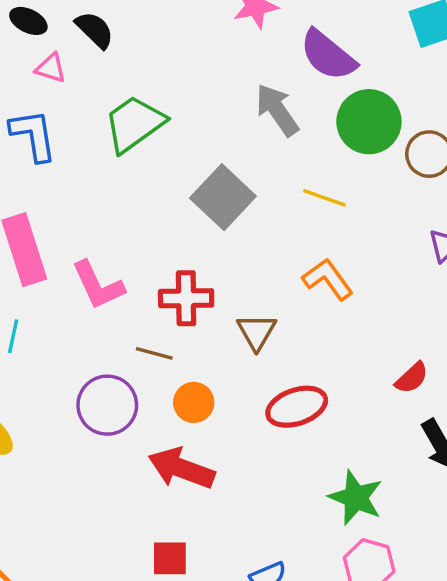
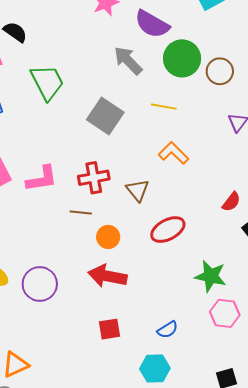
green trapezoid: (134, 124) -> (47, 82), turned 108
pink L-shape: (98, 285) -> (42, 179), turned -64
purple circle: (107, 405) -> (40, 284), moved

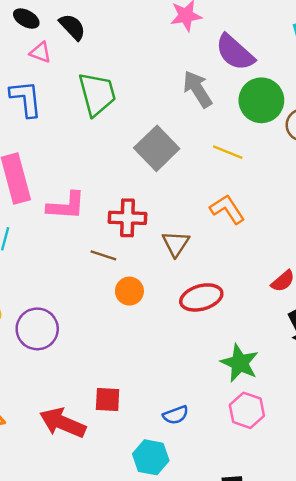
red arrow: (107, 276) -> (63, 423), moved

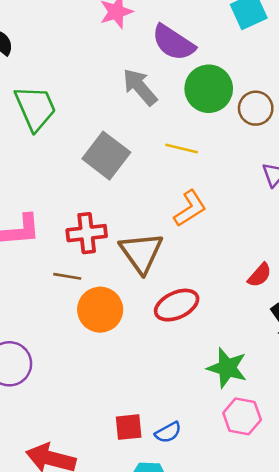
orange L-shape: (227, 209) -> (190, 208), turned 99
brown triangle: (176, 244) -> (141, 253), size x1.5
orange circle: (129, 291) -> (100, 310), size x1.5
red square: (108, 399) -> (129, 427), moved

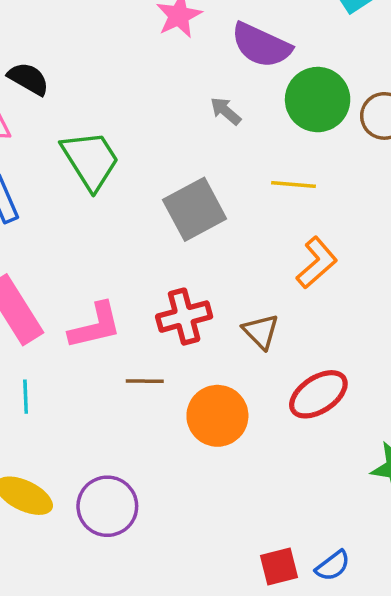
gray arrow: (140, 87) -> (226, 111), size x0.6
gray square: (106, 156) -> (195, 209), turned 33
brown triangle: (141, 253) -> (261, 331), size x0.6
brown line: (67, 276) -> (145, 381), moved

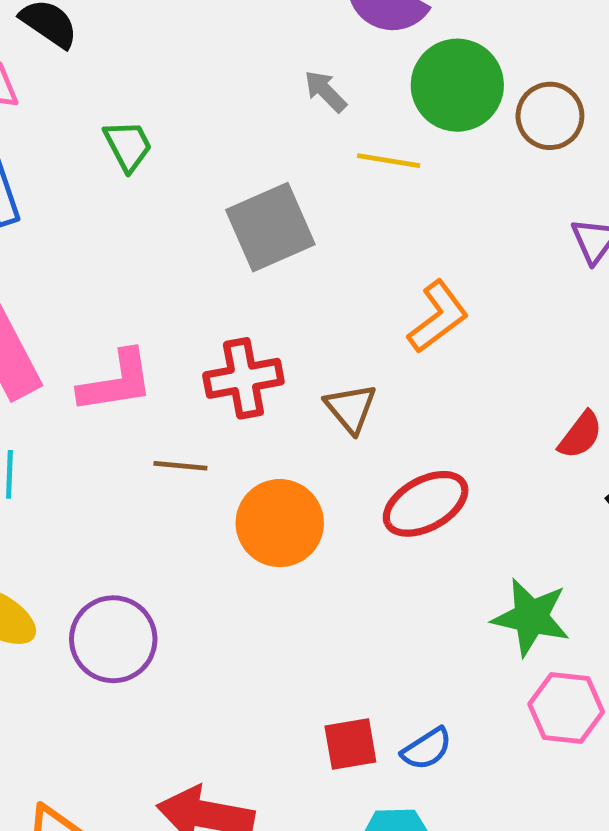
green trapezoid: (90, 160) -> (128, 146), size x0.6
yellow line: (293, 185) -> (389, 161), moved

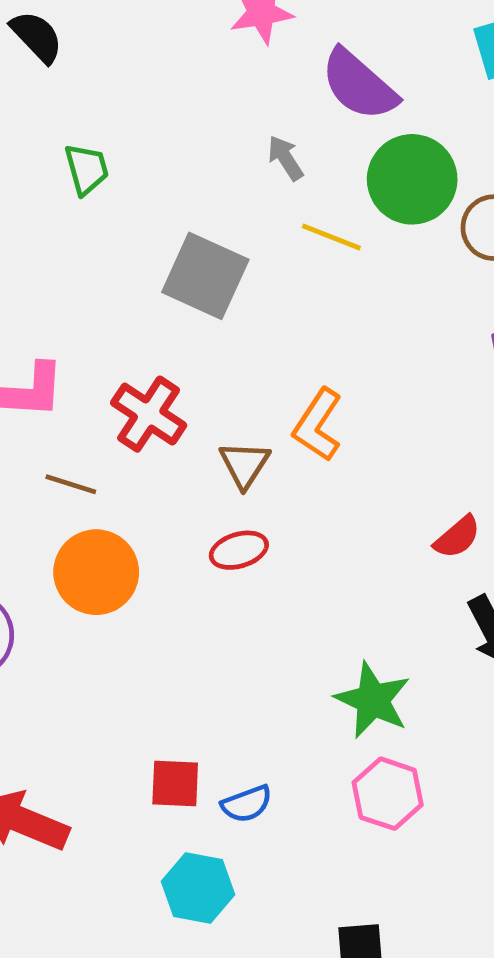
gray square: (270, 227) -> (205, 276), turned 36
orange L-shape: (438, 317) -> (318, 425), moved, turned 148
red cross: (243, 378) -> (149, 414), turned 32
red ellipse: (426, 504) -> (239, 550), moved, size x0.7
orange circle: (280, 523) -> (96, 572), moved

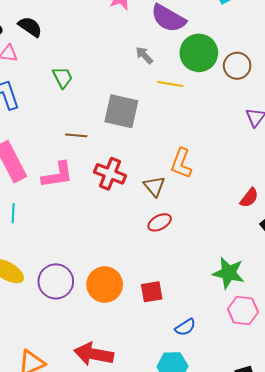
brown line: (71, 484) -> (76, 135), moved
orange circle: (96, 572) -> (105, 285), moved
red square: (175, 784) -> (152, 292), moved

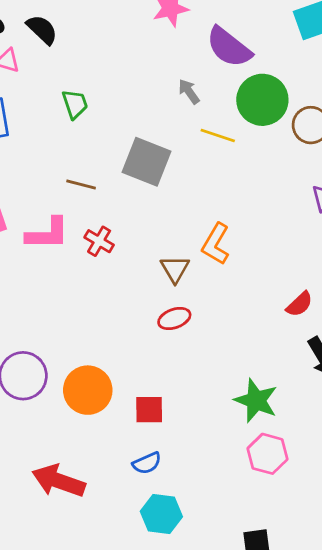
red cross: (110, 174) -> (99, 241), moved, size x0.7
blue semicircle: (185, 327) -> (147, 463), moved

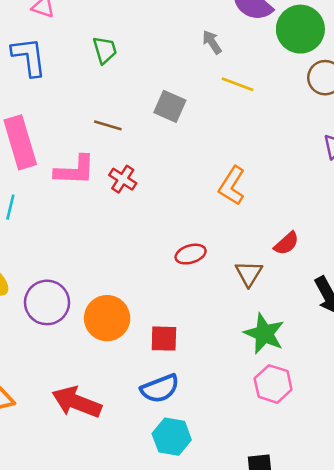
green circle: (262, 100) -> (300, 29), moved
gray square: (146, 162) -> (170, 106), size x0.7
brown triangle: (175, 269) -> (249, 273), moved
red semicircle: (299, 304) -> (286, 243), moved
blue semicircle: (147, 463) -> (160, 389), size x1.4

